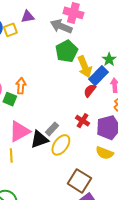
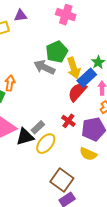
gray arrow: (61, 26) -> (44, 67), moved
red semicircle: (90, 91) -> (77, 92), size x1.5

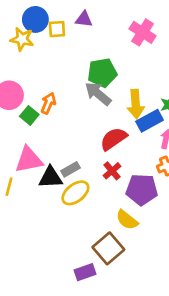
green pentagon: (57, 52) -> (102, 73), moved
red semicircle: (77, 92) -> (114, 139), moved
brown square: (62, 180) -> (108, 248), moved

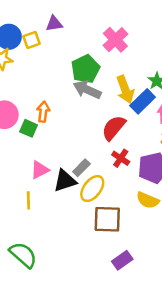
pink cross: (143, 32) -> (115, 40), moved, turned 30
pink triangle: (29, 160) -> (40, 170), size x0.7
brown square: (108, 248) -> (107, 219), moved, turned -32

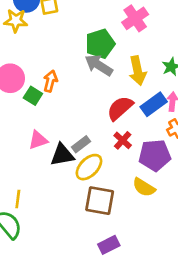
blue rectangle: (143, 101) -> (154, 104), moved
yellow line: (28, 200) -> (18, 199), moved

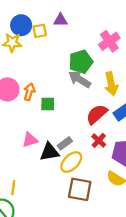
orange arrow: (50, 81) -> (29, 92), moved
green square: (33, 96) -> (48, 104), moved, turned -32

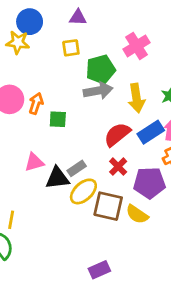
yellow square: (40, 31) -> (71, 48), moved
gray arrow: (80, 79) -> (98, 91), turned 135
brown square: (80, 189) -> (108, 206), moved

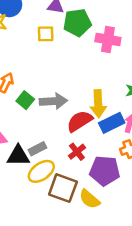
pink cross: (137, 46) -> (108, 40), turned 35
green pentagon: (101, 69) -> (77, 23), moved
gray arrow: (98, 91) -> (53, 101), moved
yellow arrow: (136, 98) -> (98, 104), moved
green square: (58, 119) -> (25, 100), turned 30

